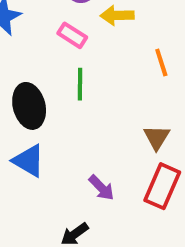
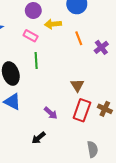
orange line: (161, 62) -> (79, 38), moved

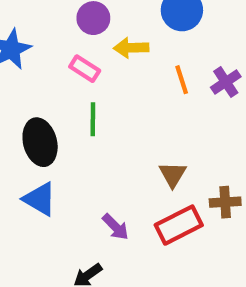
purple cross: (101, 47) -> (226, 82), moved
brown cross: (105, 109) -> (225, 202), moved, turned -32
red rectangle: (82, 110) -> (179, 225), turned 40

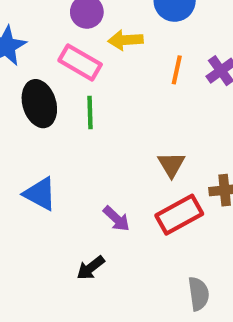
pink rectangle: (85, 69) -> (80, 62), size x1.4
orange line: (182, 80) -> (177, 70), turned 32
black ellipse: (40, 142) -> (39, 104), moved

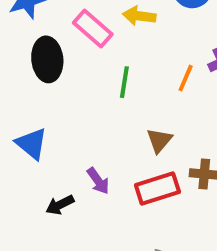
orange line: (177, 70) -> (186, 78), moved
green line: (90, 113) -> (124, 82), moved
black arrow: (91, 268) -> (60, 205), moved

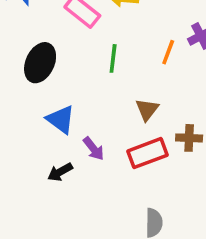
black ellipse: (47, 59) -> (40, 63), moved, turned 33
blue triangle: (31, 144) -> (61, 119), moved

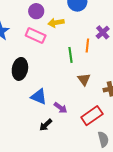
green line: (113, 58) -> (70, 55), moved
red rectangle: (147, 153) -> (92, 116), moved

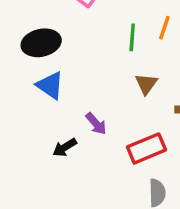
black ellipse: (20, 69) -> (41, 43), turned 55
blue triangle: (39, 97) -> (50, 85), moved

